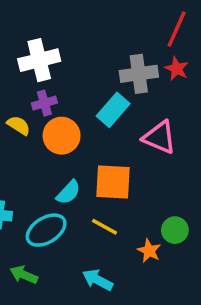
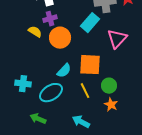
pink triangle: (159, 137) -> (117, 39), turned 50
yellow line: (104, 227) -> (85, 91), turned 35
green circle: (175, 230) -> (109, 86), moved

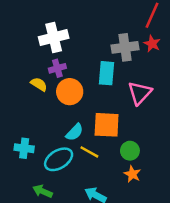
cyan rectangle: (90, 23) -> (107, 73), turned -36
yellow line: (85, 91) -> (89, 152), moved, turned -35

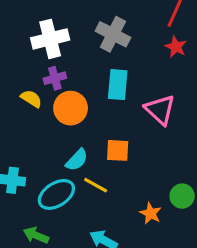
gray cross: (125, 47) -> (113, 34), moved, turned 35
pink triangle: (140, 93) -> (160, 110), turned -30
orange square: (107, 125) -> (118, 150), size x0.7
green circle: (130, 151) -> (182, 196), moved

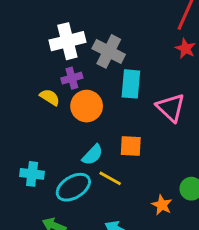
gray cross: (113, 34) -> (109, 51), moved

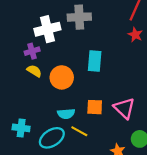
gray cross: (109, 51) -> (79, 17), moved, turned -30
purple cross: (72, 78) -> (32, 51), moved
pink triangle: (171, 108) -> (124, 108), moved
cyan semicircle: (93, 155) -> (66, 114), turned 42

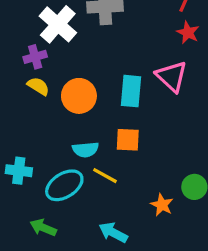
white cross: (47, 29) -> (58, 24), turned -35
cyan rectangle: (95, 61) -> (131, 91), moved
pink triangle: (124, 108) -> (172, 76), moved

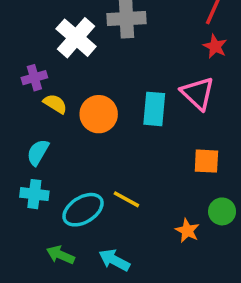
purple cross: (35, 57) -> (34, 78), moved
orange square: (128, 140) -> (206, 161), moved
cyan semicircle: (85, 150) -> (38, 152), moved, turned 125
cyan arrow: (113, 232) -> (114, 260), moved

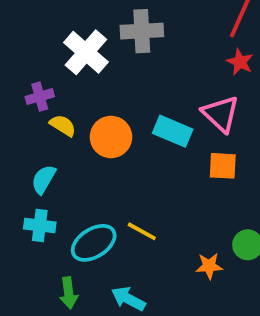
cyan rectangle: (154, 109) -> (173, 131), turned -72
orange square: (206, 161) -> (223, 166), moved
orange star: (187, 231) -> (209, 266), turned -30
green arrow: (60, 255) -> (69, 293), turned -120

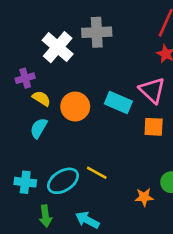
cyan semicircle: (44, 179) -> (39, 128), moved
cyan cross: (40, 226) -> (25, 182), moved

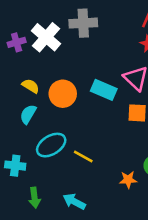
purple cross: (25, 78) -> (17, 42), moved
cyan ellipse: (63, 181) -> (51, 145), moved

